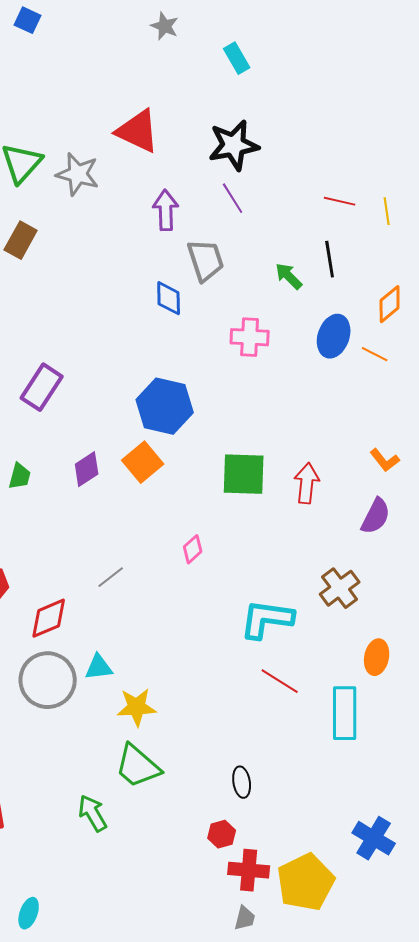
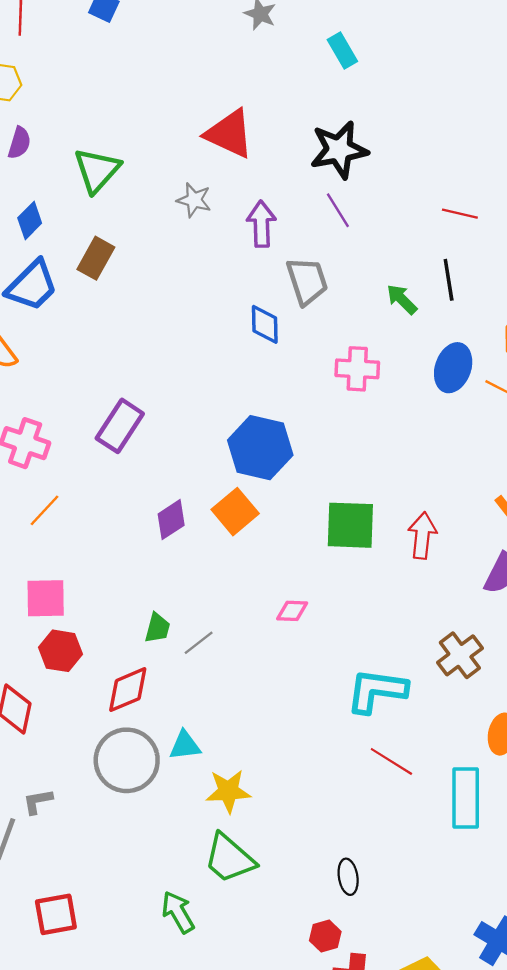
gray star: (78, 174) -> (194, 200), moved, size x0.7
green trapezoid: (20, 476) -> (157, 628), moved
pink diamond: (193, 549) -> (292, 611), turned 44

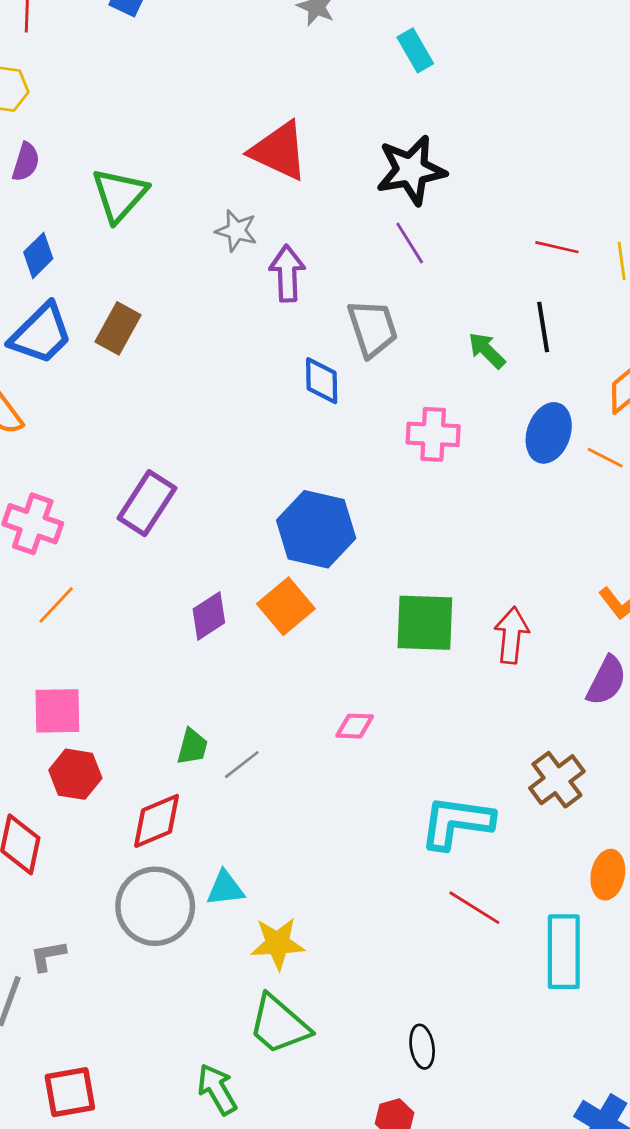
purple arrow: (261, 224) -> (287, 273), moved
brown rectangle: (96, 258) -> (118, 328), moved

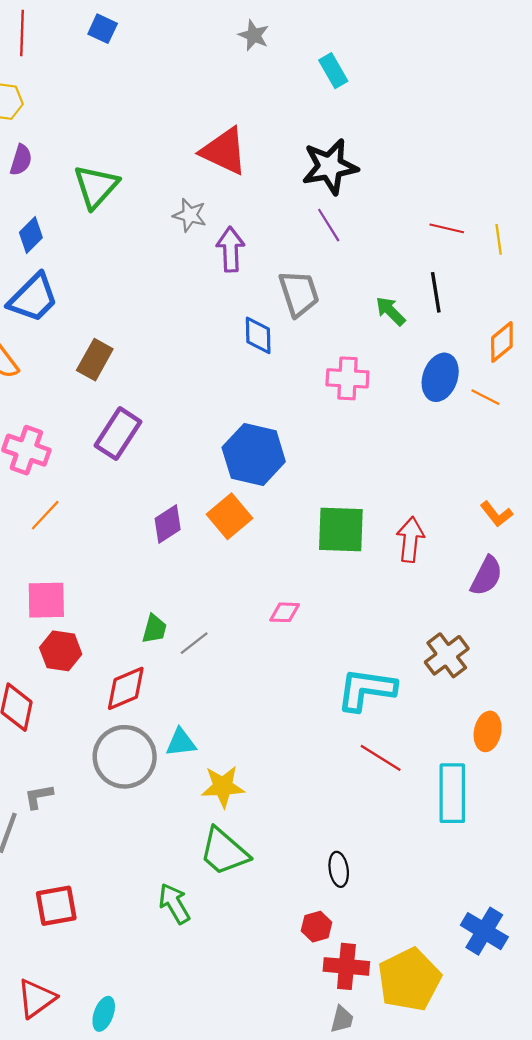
brown rectangle: (118, 328) -> (95, 360), moved

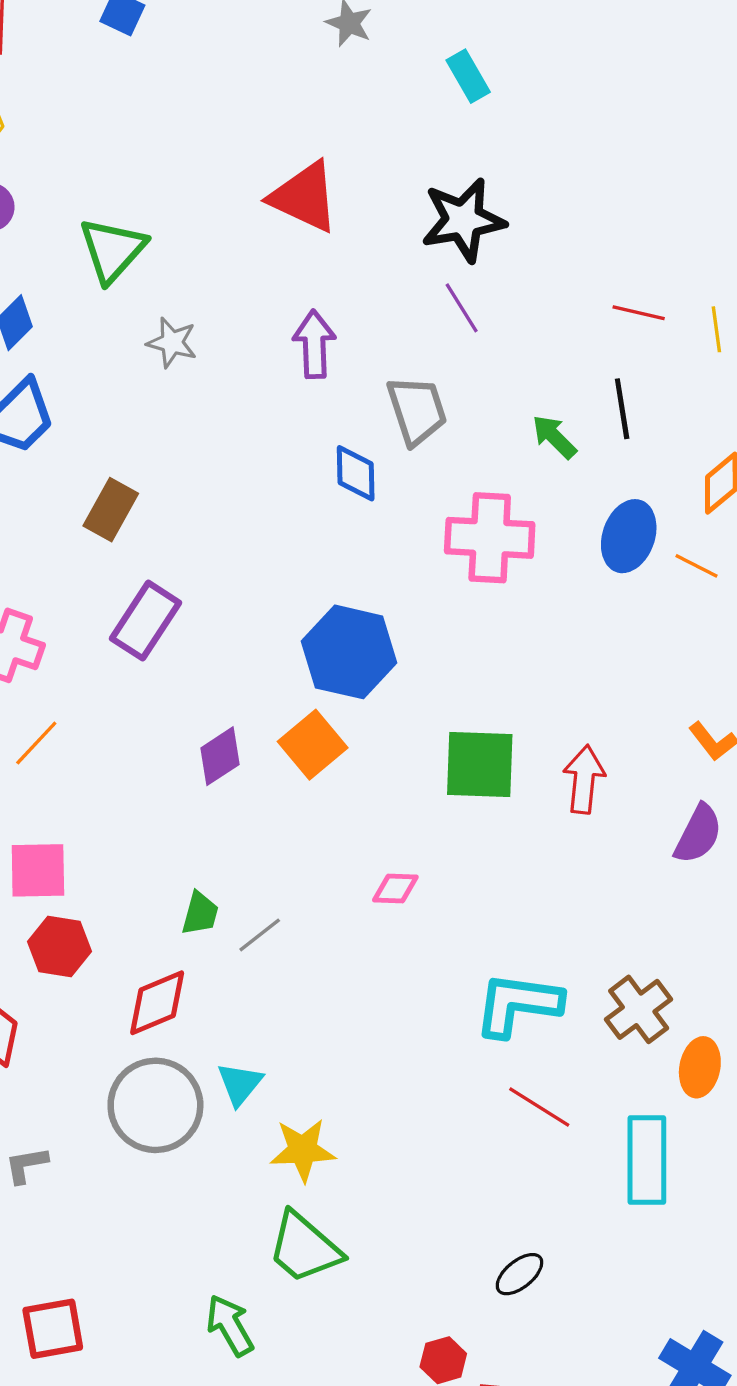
gray star: (190, 215) -> (172, 343), moved
pink cross: (347, 378) -> (490, 538), size x1.4
brown cross: (447, 655) -> (639, 1009), moved
cyan triangle: (181, 742) -> (240, 1084), turned -44
black ellipse: (339, 869) -> (519, 1274), moved, turned 60

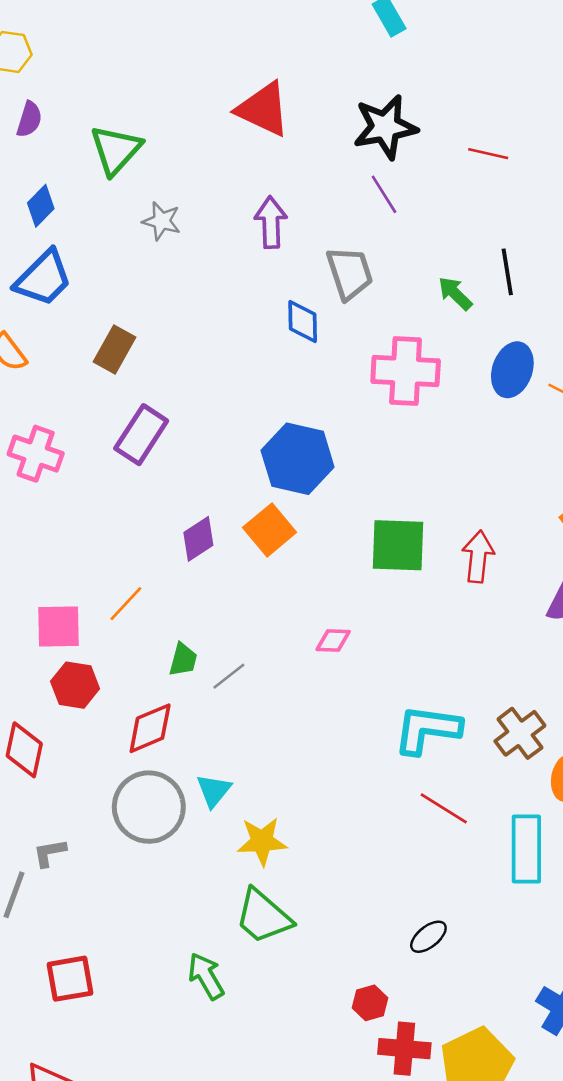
red line: (639, 313) -> (488, 154), moved
orange line: (36, 743) -> (126, 604), moved

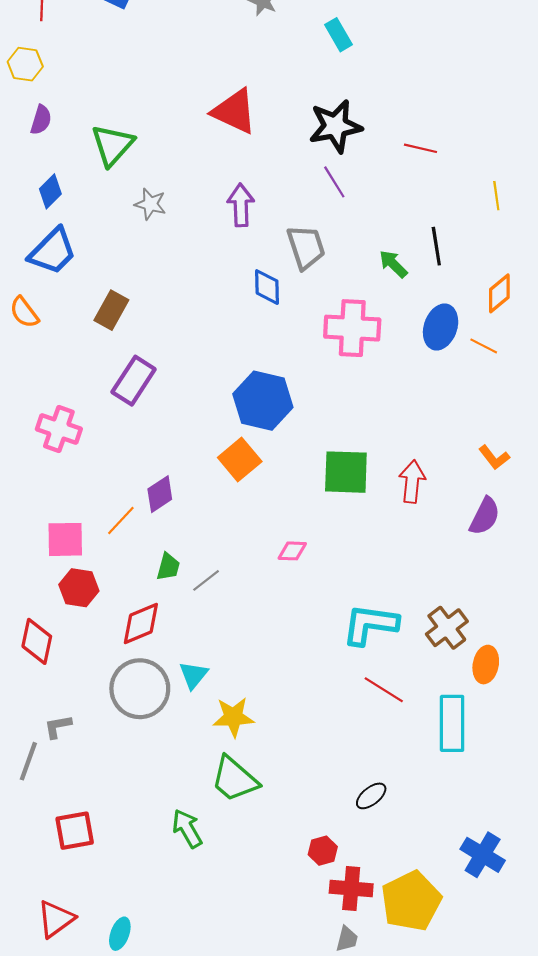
pink cross: (36, 454) -> (59, 429), moved
purple diamond: (198, 539) -> (160, 494), moved

